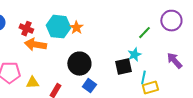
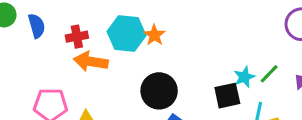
red cross: (26, 29) -> (77, 37), turned -32
green line: (144, 33) -> (269, 74), moved

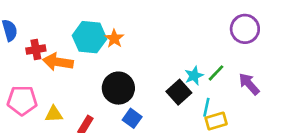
red cross: (77, 37) -> (36, 50), moved
black square: (227, 96) -> (179, 92), turned -30

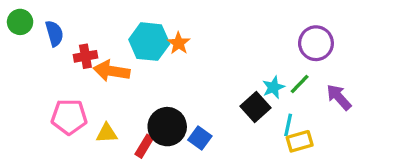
purple circle: (245, 29) -> (316, 43), moved
black circle: (118, 88) -> (167, 127), moved

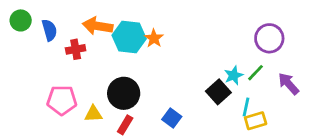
orange arrow: (112, 71) -> (98, 26), moved
black circle: (167, 127) -> (124, 93), moved

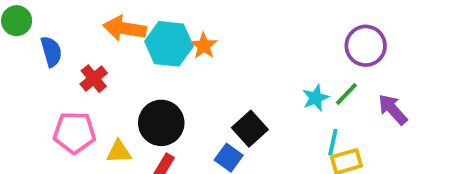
blue semicircle: (49, 30) -> (51, 52), moved
red cross: (76, 49) -> (94, 79), moved, turned -30
black square: (218, 92) -> (250, 129), moved

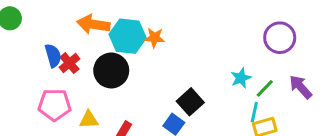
orange star: (204, 46) -> (154, 38), turned -30
blue semicircle: (51, 52) -> (53, 56), moved
green line: (346, 94) -> (265, 88), moved
black circle: (161, 123) -> (111, 70), moved

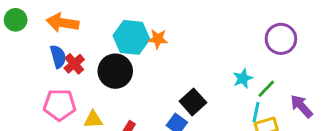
orange arrow: (93, 24) -> (62, 23), moved
purple arrow: (301, 87) -> (301, 106), moved

